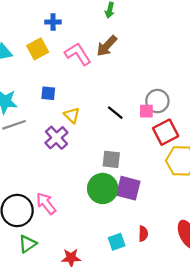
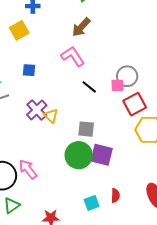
pink L-shape: (78, 54) -> (73, 56), moved
yellow triangle: (72, 115) -> (51, 116), moved

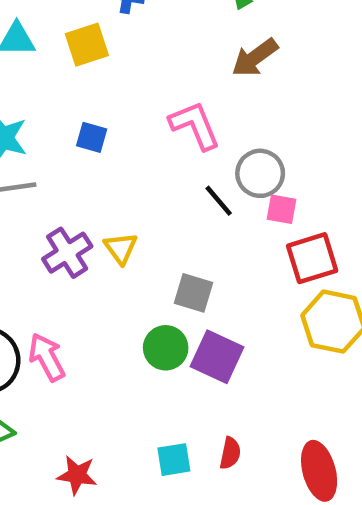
brown arrow: (81, 27) -> (255, 58), moved
gray circle: (127, 76) -> (260, 173), moved
purple cross: (37, 110) -> (67, 253), moved
green circle: (79, 155) -> (166, 348), size x0.7

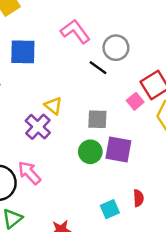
blue square: (92, 137) -> (23, 52), size x1.6
pink square: (281, 209) -> (135, 101), moved, turned -35
purple cross: (67, 253) -> (38, 127), moved

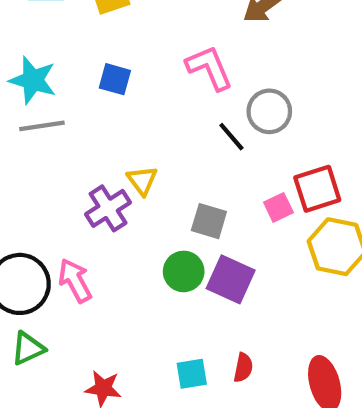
blue square: (23, 52) -> (115, 79), size x0.7

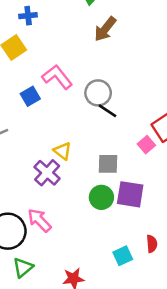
pink L-shape: (209, 68) -> (57, 77), moved
blue square: (115, 79) -> (30, 96), turned -30
gray circle: (269, 111) -> (98, 93), moved

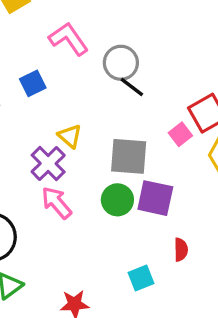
blue square: (30, 96) -> (33, 83), moved
gray square: (108, 164) -> (129, 156), size x1.4
pink arrow: (39, 220) -> (57, 203), moved
red semicircle: (152, 244) -> (181, 250), moved

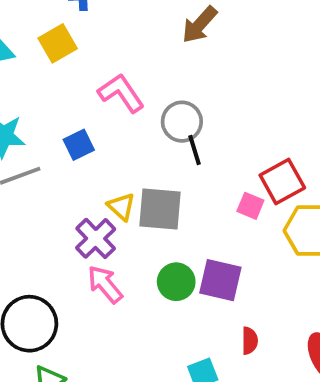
black line: (132, 87) -> (194, 150), turned 35
pink square: (180, 134) -> (250, 206), turned -30
gray square: (129, 156) -> (160, 209), moved

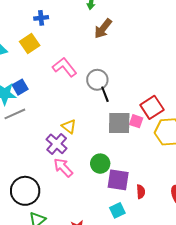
blue square: (79, 145) -> (20, 87), moved
gray square: (160, 209) -> (119, 123), moved
purple square: (220, 280) -> (118, 180), moved

